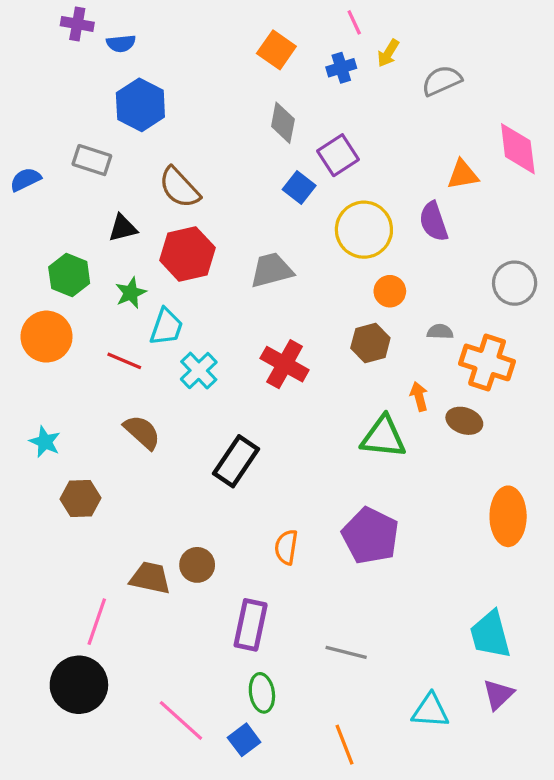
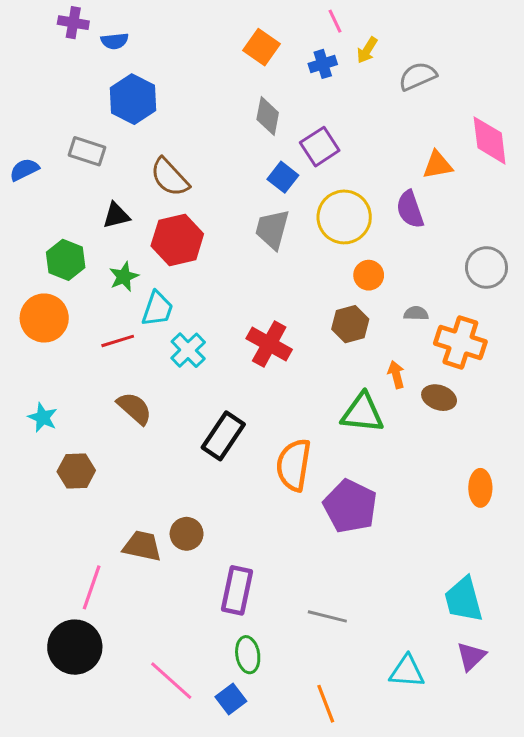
gray trapezoid: (272, 270) -> (272, 229), moved, turned -60
red line: (124, 361) -> (118, 341), turned -40
orange ellipse: (508, 516) -> (480, 488), size x0.7
orange semicircle: (286, 547) -> (294, 465), moved, size x1.6

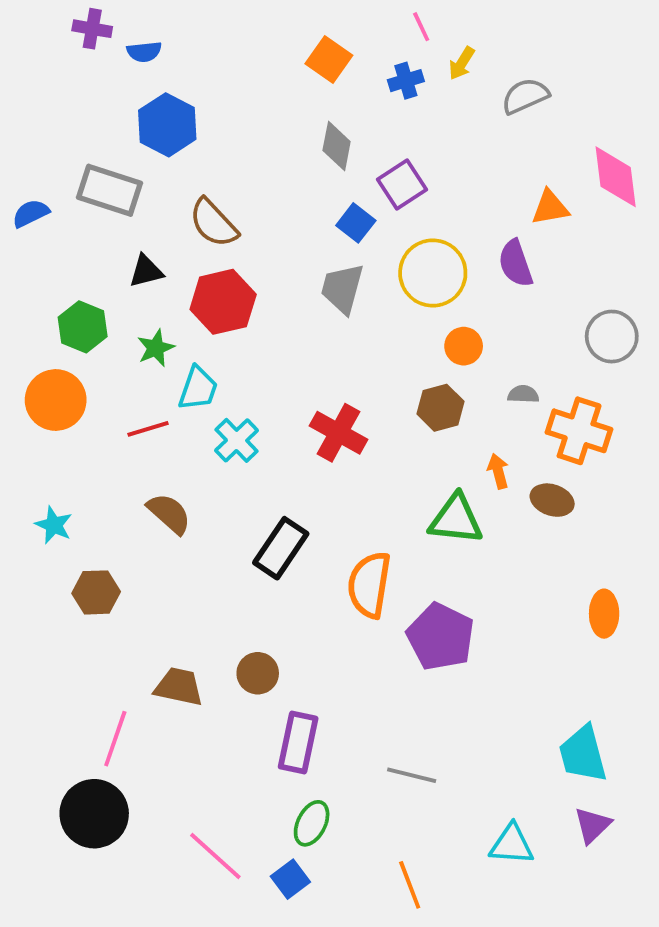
gray rectangle: (87, 151) -> (110, 190), size x1.4
brown circle: (187, 534) -> (258, 673), moved
green ellipse: (248, 655) -> (312, 823), turned 36

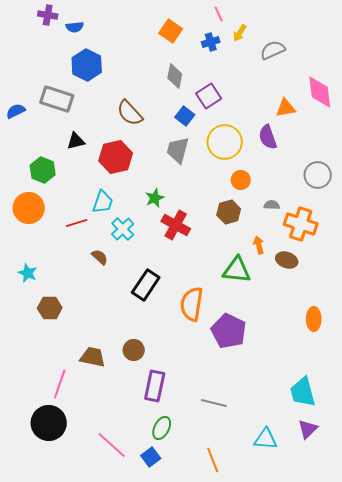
brown semicircle: (213, 223) -> (130, 113), moved
green star: (156, 348) -> (155, 198), moved
brown semicircle: (169, 514) -> (100, 257), moved, size x0.7

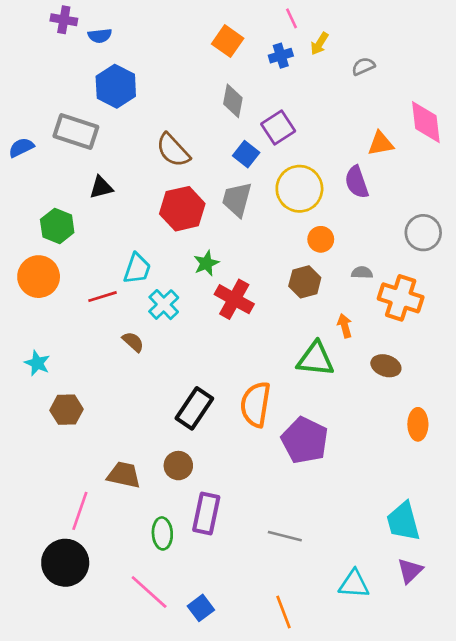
gray semicircle: (273, 50) -> (363, 66), size x0.7
red hexagon: (116, 157) -> (182, 209), moved
brown ellipse: (287, 260) -> (386, 366), moved
black rectangle: (146, 285) -> (194, 408), moved
green ellipse: (162, 428) -> (162, 533), moved, turned -30

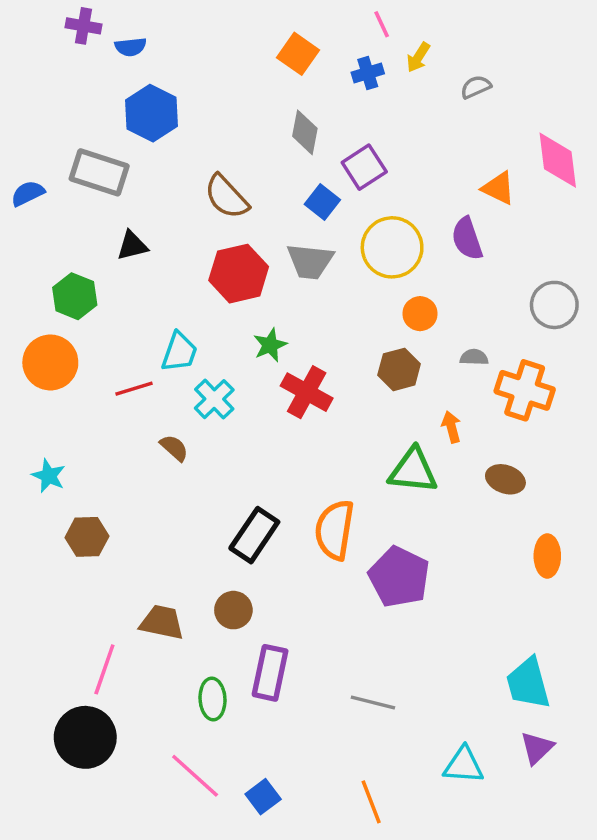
orange triangle: (381, 143) -> (498, 188), turned 36
gray trapezoid: (237, 199) -> (310, 261), turned -99

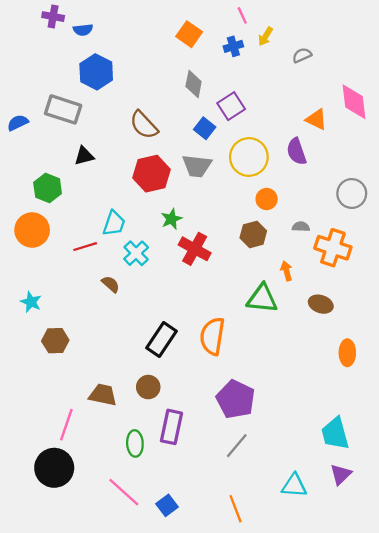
purple pentagon: (399, 577) -> (236, 399), moved
gray line: (373, 702) -> (237, 446), turned -64

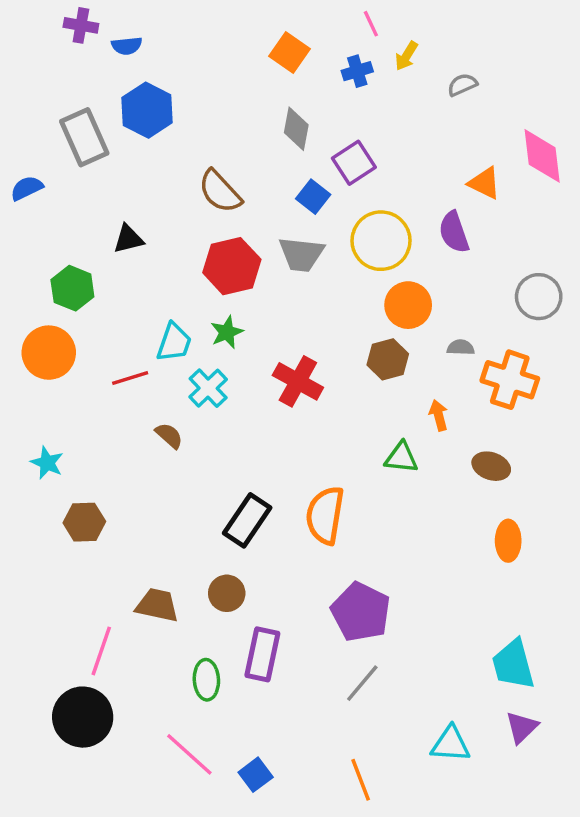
gray rectangle: (63, 109) -> (84, 137), moved, turned 48
orange circle: (267, 199) -> (408, 305), size x1.4
green star: (171, 219) -> (227, 332), moved
green triangle: (262, 299) -> (401, 458), size x0.7
orange ellipse: (347, 353) -> (508, 541), moved

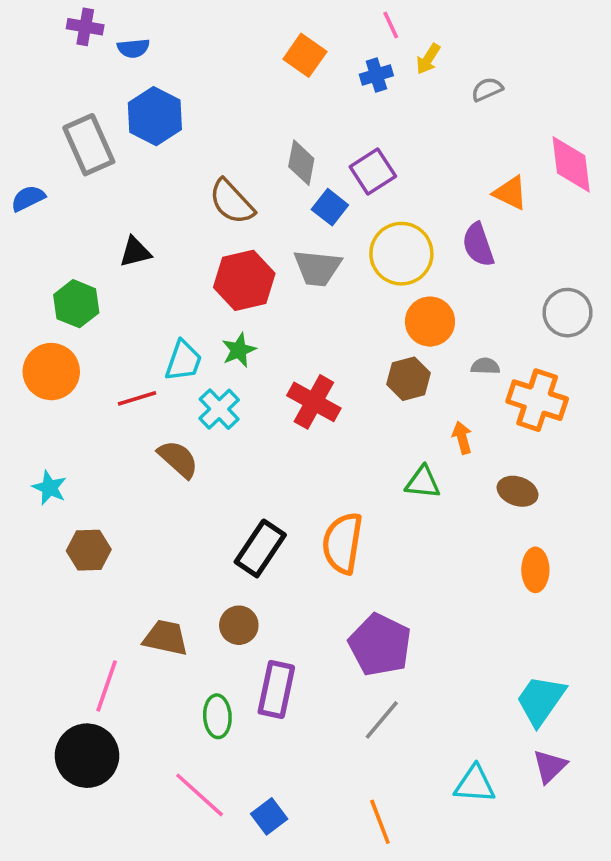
gray diamond: (296, 129) -> (301, 163), moved
brown semicircle: (169, 436) -> (178, 459), size x1.4
cyan trapezoid: (513, 664) -> (541, 700), turned 50

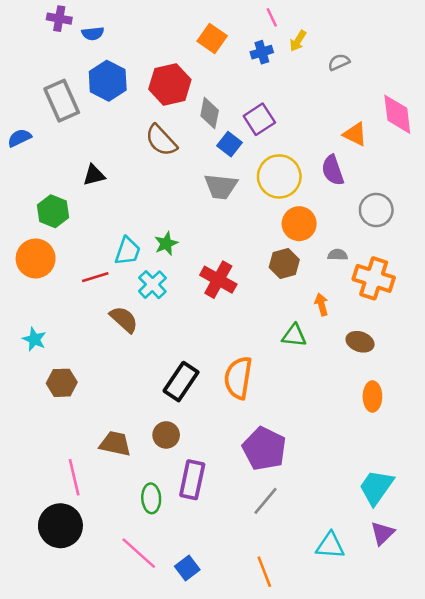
red hexagon: (244, 280) -> (170, 84), moved
gray circle: (568, 313) -> (376, 210), moved
pink line: (107, 686) -> (74, 477), turned -32

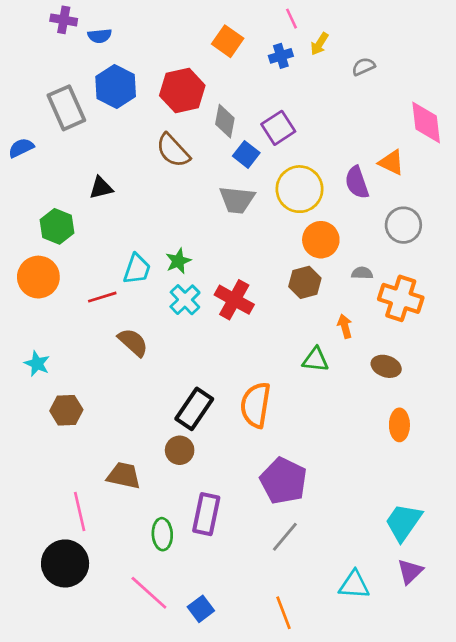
orange triangle: (355, 134) -> (391, 162), moved
cyan cross: (152, 285) -> (185, 300), moved
brown circle: (166, 435) -> (180, 450), moved

